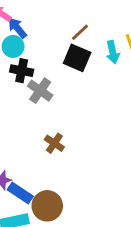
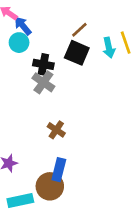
black cross: (22, 71) -> (43, 64), moved
blue rectangle: (20, 193) -> (59, 170), moved, turned 70

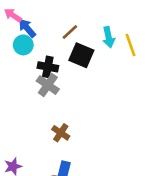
brown line: (79, 30) -> (70, 32), moved
cyan arrow: (109, 48) -> (109, 37), moved

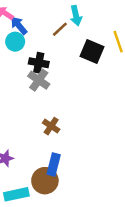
cyan arrow: (109, 37) -> (76, 16), moved
black square: (81, 55) -> (92, 52), moved

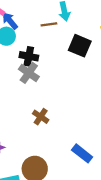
brown line: (60, 29) -> (49, 24), turned 35
blue rectangle: (54, 165) -> (82, 153), moved, turned -66

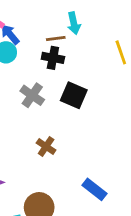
black square: (80, 46) -> (74, 95), moved
black cross: (29, 56) -> (53, 58), moved

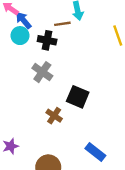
black cross: (53, 58) -> (47, 40), moved
black square: (74, 95) -> (78, 97), moved

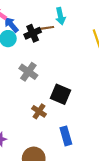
black cross: (47, 40) -> (33, 33), moved, turned -35
blue rectangle: (95, 152) -> (66, 136), moved, turned 36

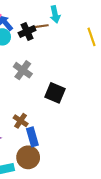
brown cross: (39, 111) -> (21, 121), moved
blue rectangle: (66, 136) -> (32, 137), moved

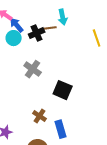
brown cross: (21, 121) -> (40, 116), moved
blue rectangle: (32, 137) -> (61, 129), moved

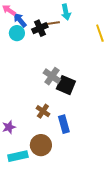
gray cross: (33, 69) -> (52, 76), moved

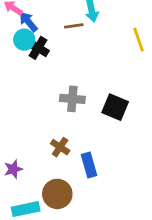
black cross: (40, 28) -> (38, 48), moved, turned -35
gray cross: (52, 76) -> (72, 99), turned -30
black square: (66, 85) -> (115, 107), moved

